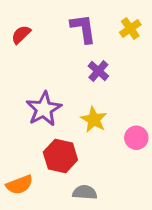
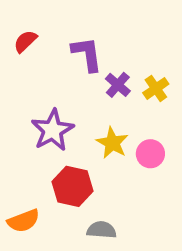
purple L-shape: (83, 29) -> (87, 54), moved
yellow cross: (130, 29) -> (156, 88), moved
pink circle: (136, 138) -> (150, 154), moved

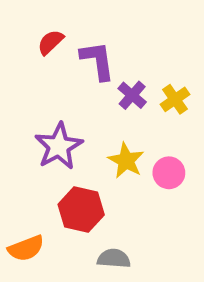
red semicircle: (25, 41) -> (51, 42), moved

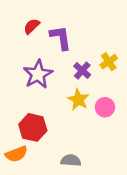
purple cross: (132, 95) -> (82, 71), moved
purple star: (59, 146) -> (38, 74), moved
red hexagon: (81, 210) -> (33, 127), moved

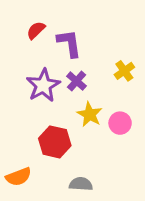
purple cross: (82, 71) -> (77, 81), moved
red hexagon: (33, 127) -> (55, 142), moved

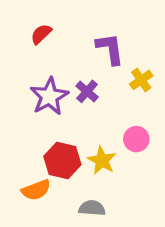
purple L-shape: (69, 43) -> (110, 49), moved
yellow star: (90, 114) -> (102, 160), moved
orange semicircle: (19, 177) -> (36, 190), moved

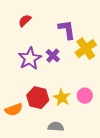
yellow cross: (141, 80) -> (86, 49), size x1.5
pink circle: (136, 139) -> (85, 96), moved
orange semicircle: (36, 190) -> (14, 110), moved

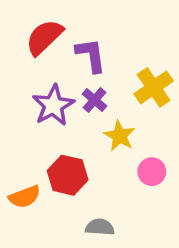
red semicircle: (25, 21) -> (44, 37), size x1.6
purple L-shape: (67, 30) -> (91, 55), moved
yellow star: (62, 98) -> (120, 136), moved

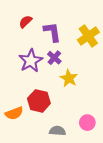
red semicircle: (44, 37) -> (26, 22), size x0.6
yellow cross: (154, 87) -> (88, 36), moved
pink circle: (152, 172) -> (87, 123), moved

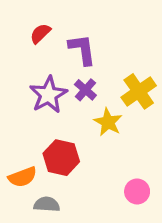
yellow cross: (88, 36) -> (139, 91), moved
gray semicircle: (57, 131) -> (47, 204), moved

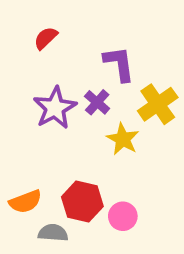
purple L-shape: (82, 50) -> (119, 64), moved
red hexagon: (61, 158) -> (82, 202), moved
pink circle: (137, 191) -> (123, 216), moved

